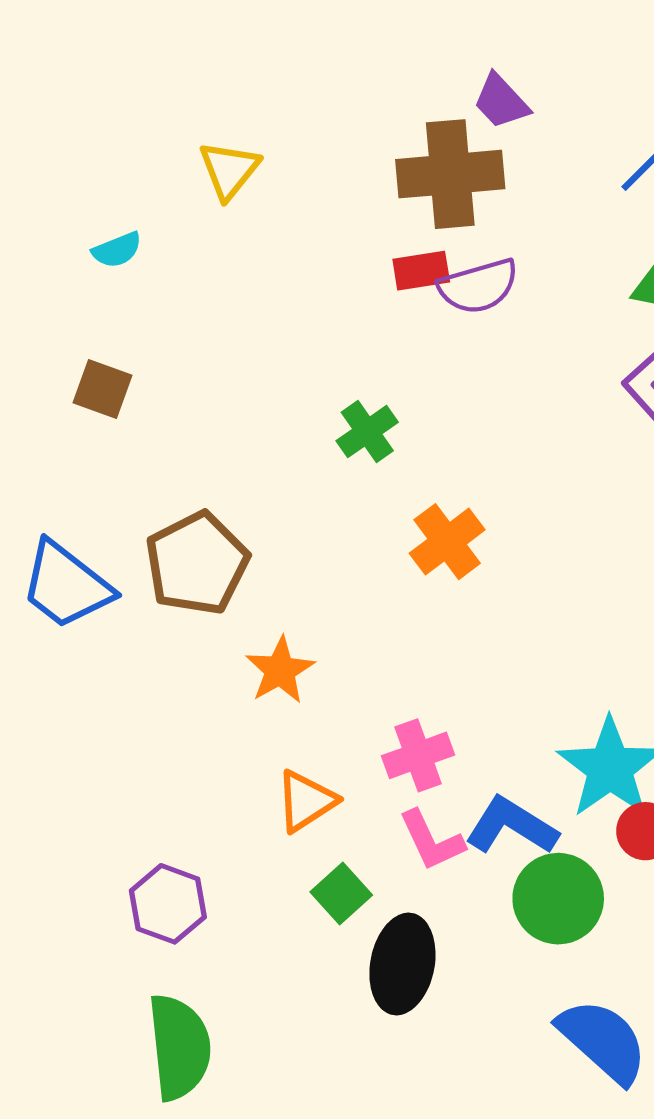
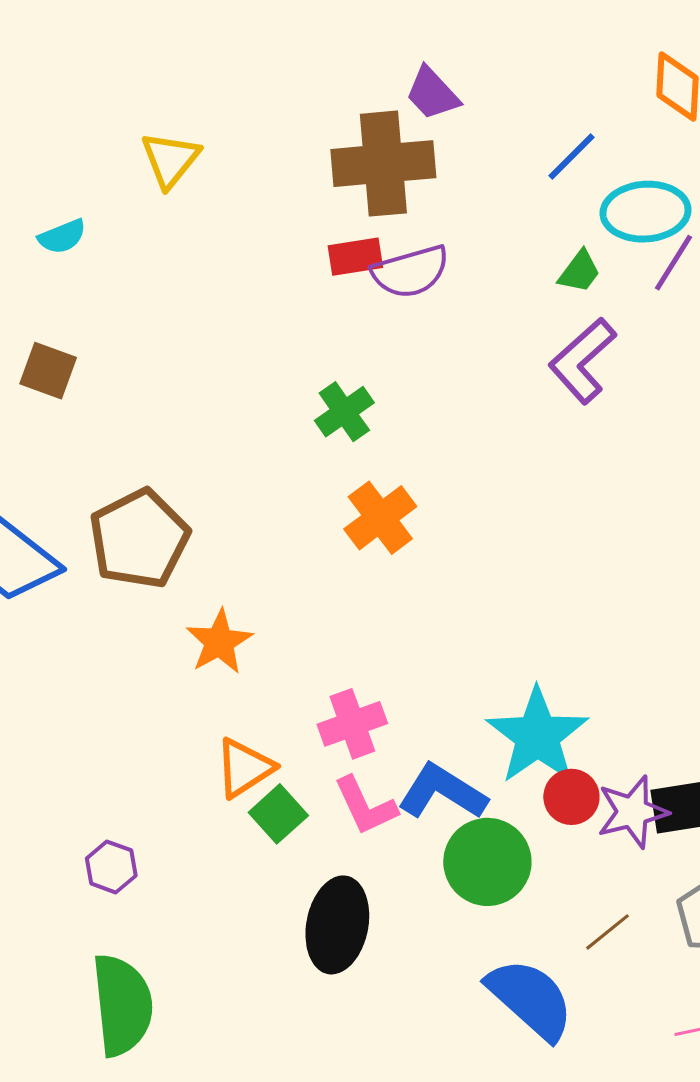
green cross: (367, 432) -> (344, 412), moved
green square: (341, 893) -> (278, 814), moved
purple hexagon: (168, 904) -> (111, 867), size x0.7

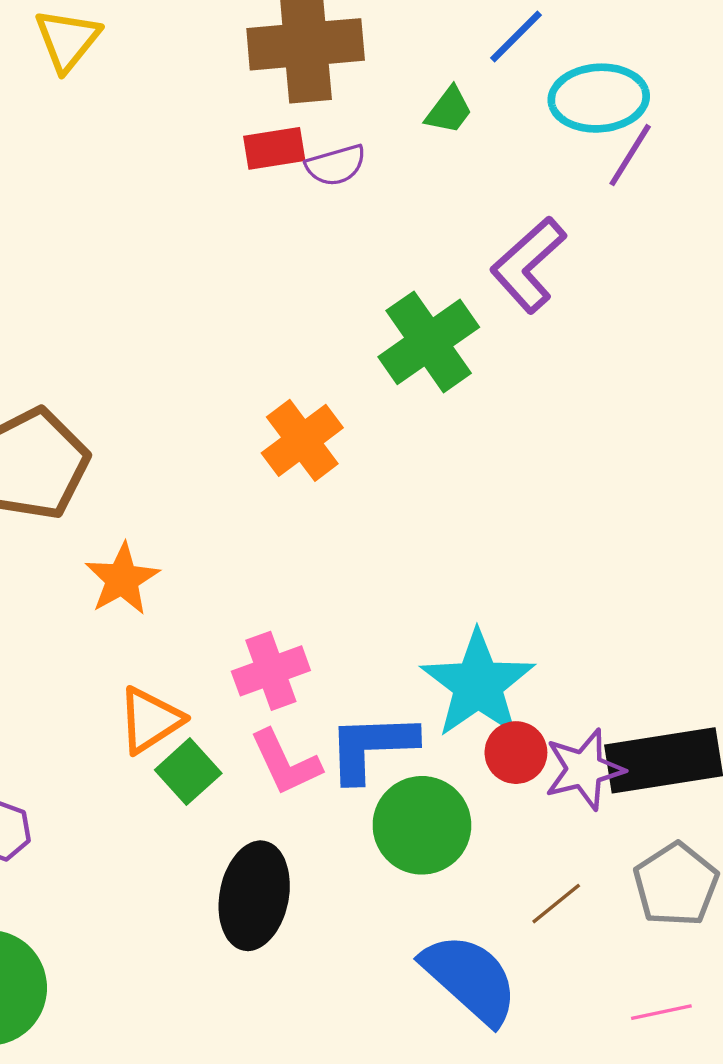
purple semicircle: (410, 272) -> (336, 165), size x0.7
green trapezoid: (579, 272) -> (449, 110), moved
green cross: (344, 412) -> (429, 342), moved, size x1.5
blue L-shape: (442, 792) -> (372, 747), turned -34

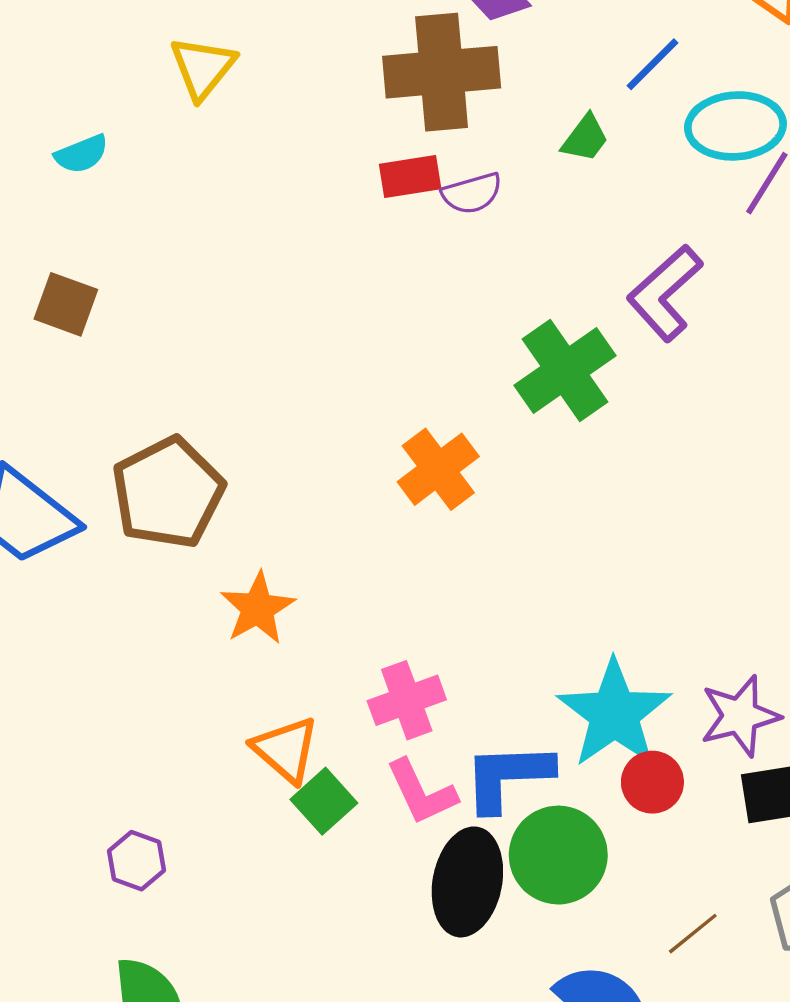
orange triangle: (150, 720) -> (286, 750), turned -46
purple star: (584, 769) -> (740, 716), moved
black ellipse: (254, 896) -> (467, 882), moved

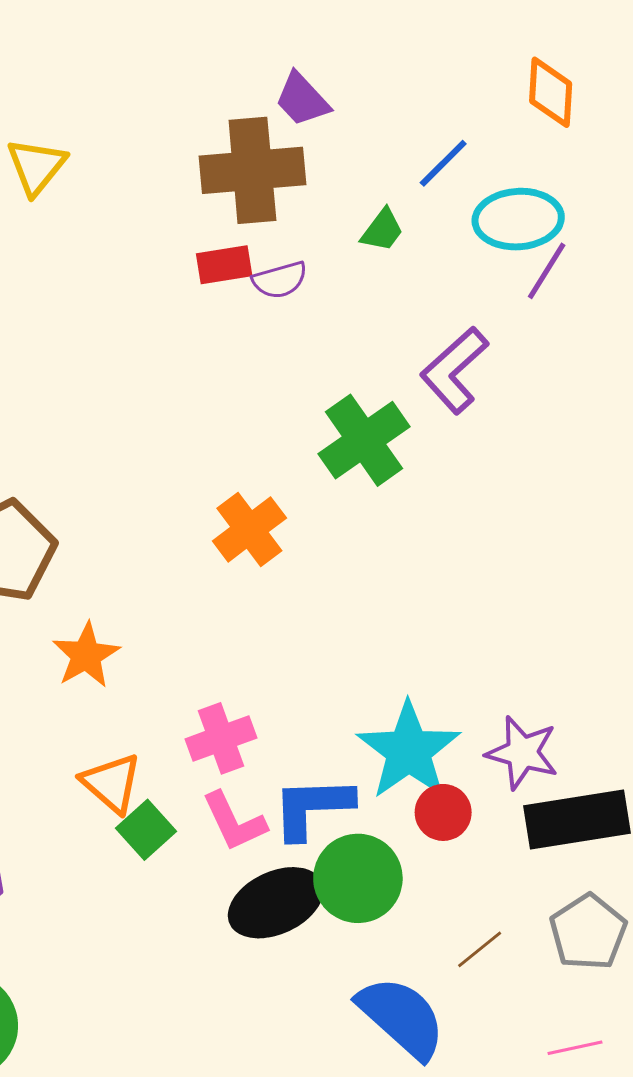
purple star: (740, 716) -> (522, 753), turned 30
black ellipse: (467, 882) -> (276, 903), turned 54

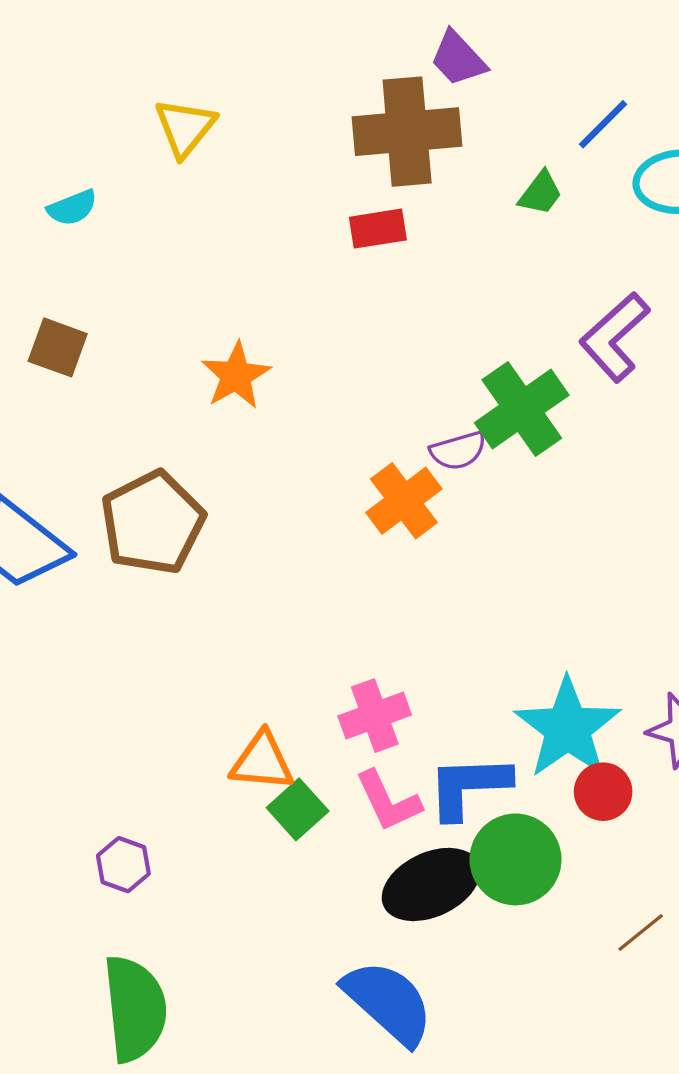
purple semicircle: (280, 280) -> (458, 451), moved
orange star: (86, 655) -> (236, 376), moved
orange triangle: (111, 783) -> (262, 761), turned -36
blue semicircle: (402, 1017) -> (388, 1002), moved

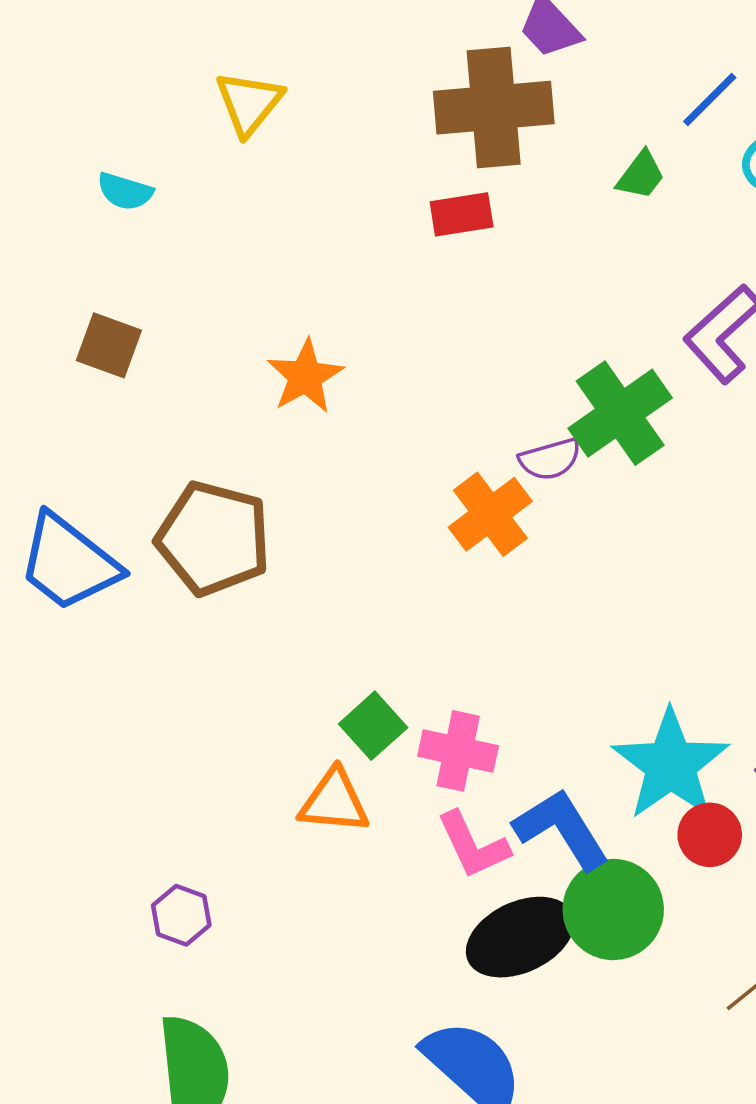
cyan semicircle: (72, 208) -> (125, 191), turned 39
brown pentagon: (153, 523) -> (213, 538), turned -30
pink cross: (375, 716) -> (458, 751), turned 32
blue L-shape: (469, 786) -> (562, 829), turned 60
green square: (298, 809) -> (373, 726), moved

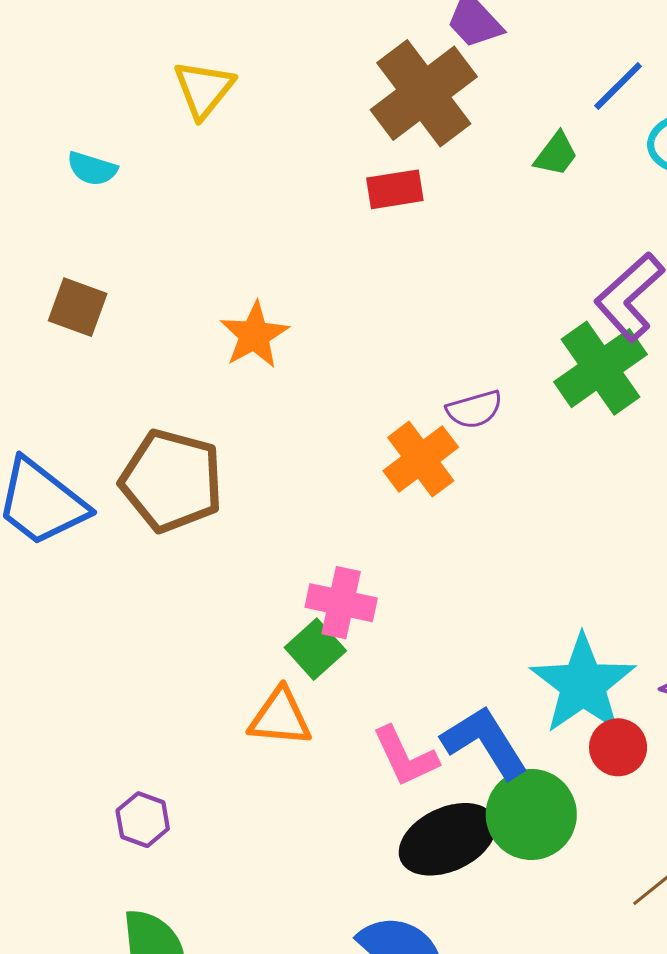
brown cross: (494, 108) -> (424, 93), turned -32
green cross: (620, 413) -> (600, 368), moved
pink cross: (458, 751) -> (341, 603), moved

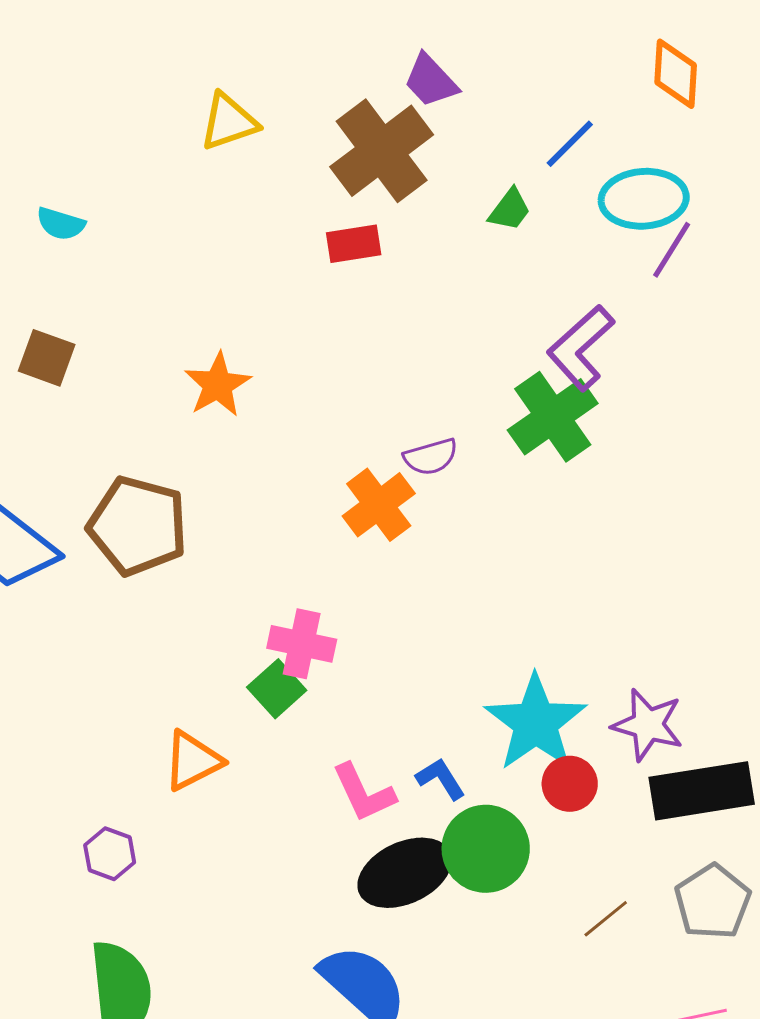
yellow triangle: (204, 89) -> (229, 122), moved, turned 32
orange triangle: (280, 717) -> (193, 761), moved, turned -32
blue L-shape: (485, 742) -> (441, 779), size x0.6

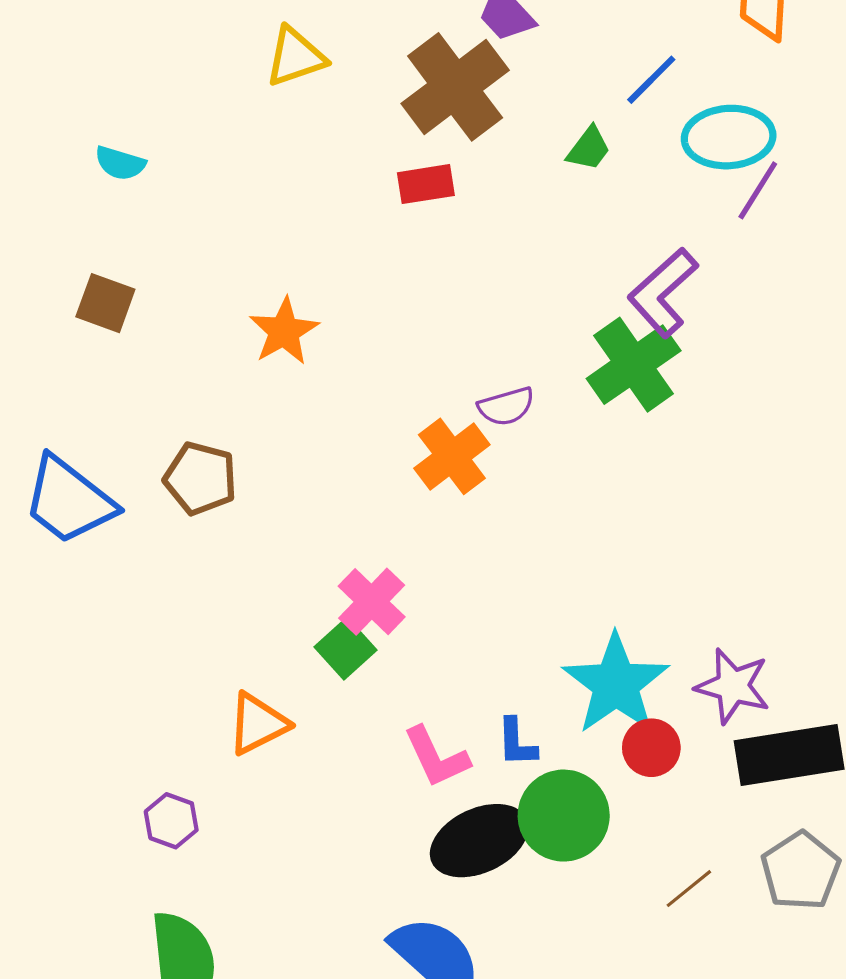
brown pentagon: (138, 526) -> (200, 478), size x0.7
pink cross: (302, 644) -> (372, 602), turned 32
blue L-shape: (441, 779) -> (517, 742), turned -150

